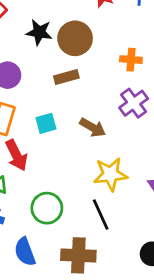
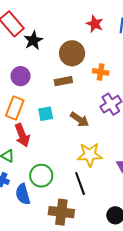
black star: (39, 32) -> (33, 40), moved, turned 30
orange cross: (131, 60) -> (101, 72), moved
blue semicircle: (25, 252) -> (23, 194), moved

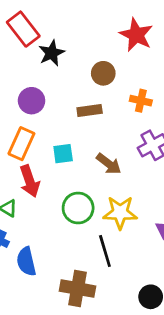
red star: (95, 24) -> (136, 35), size x1.4
brown circle: (72, 53) -> (103, 73), size x0.7
green circle: (41, 176) -> (78, 208), moved

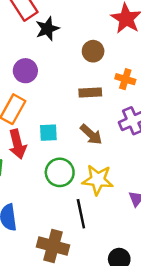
brown rectangle: (90, 111) -> (90, 93), moved
cyan square: (63, 154) -> (48, 133), moved

